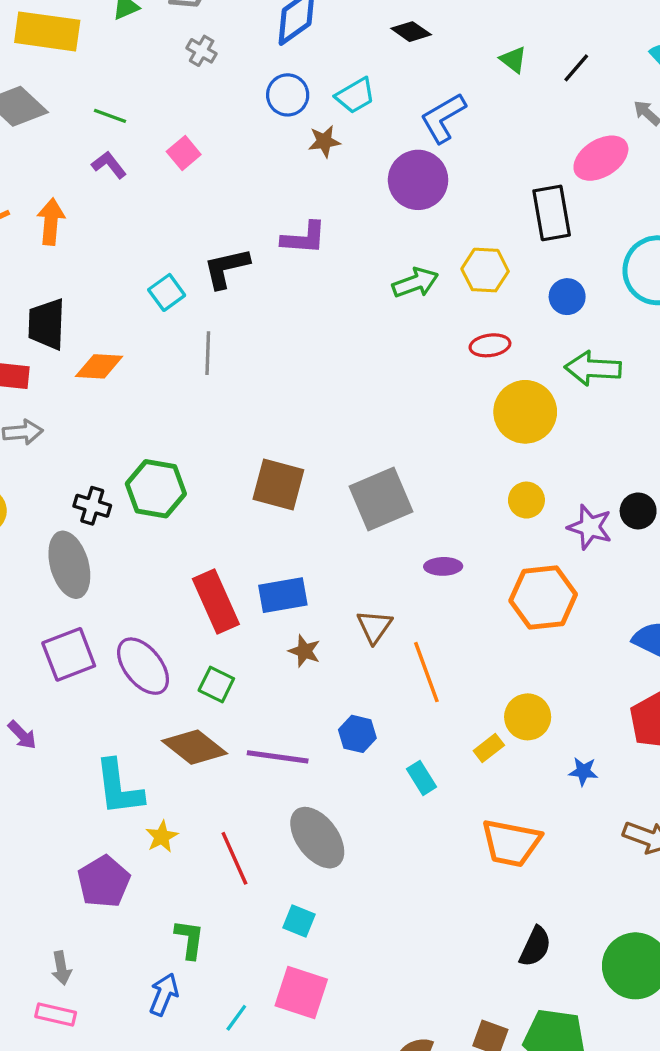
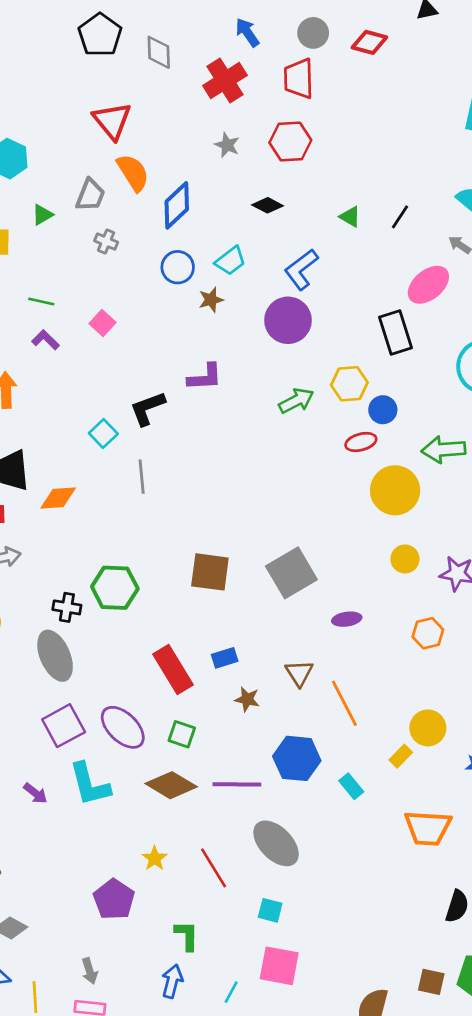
blue circle: (567, 297) -> (383, 410), moved
blue rectangle: (283, 595) -> (225, 658), size x0.7
orange hexagon: (543, 597) -> (428, 633), size x0.6
blue hexagon: (357, 734) -> (297, 758), size x1.6
cyan L-shape: (119, 788) -> (90, 784), moved

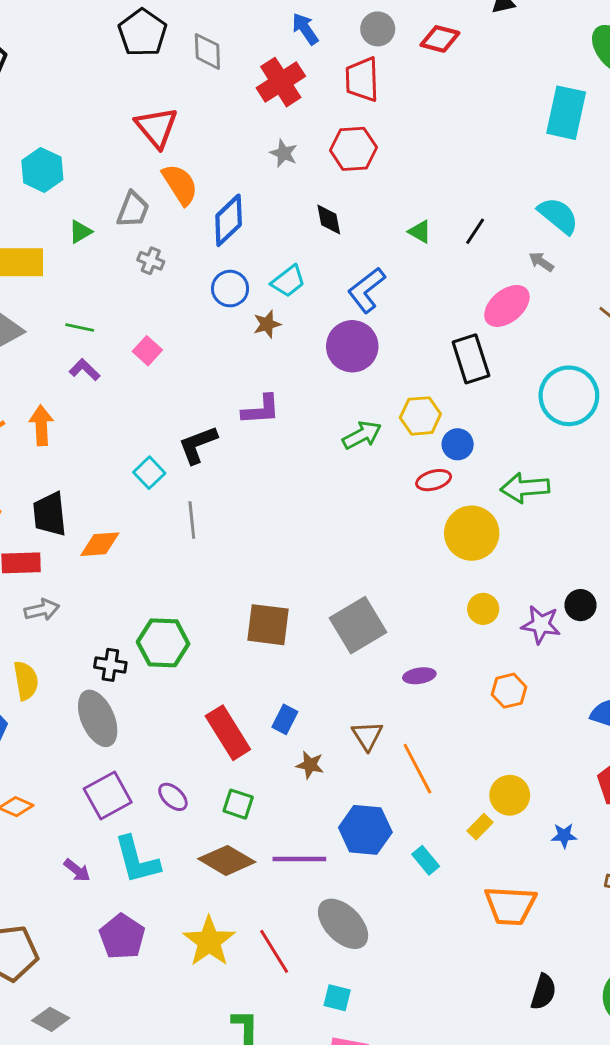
black diamond: (268, 205) -> (329, 219), turned 52
blue rectangle: (225, 658) -> (285, 719), turned -45
purple ellipse: (123, 727) -> (173, 797), size x0.6
yellow star: (155, 858) -> (209, 941), size x1.8
purple pentagon: (114, 899) -> (122, 937), moved

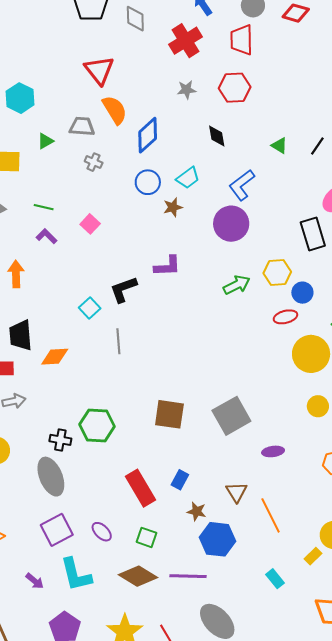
gray star: (284, 153) -> (187, 90), turned -30
gray trapezoid: (133, 210) -> (82, 127), turned -108
blue hexagon: (365, 830) -> (217, 539), moved

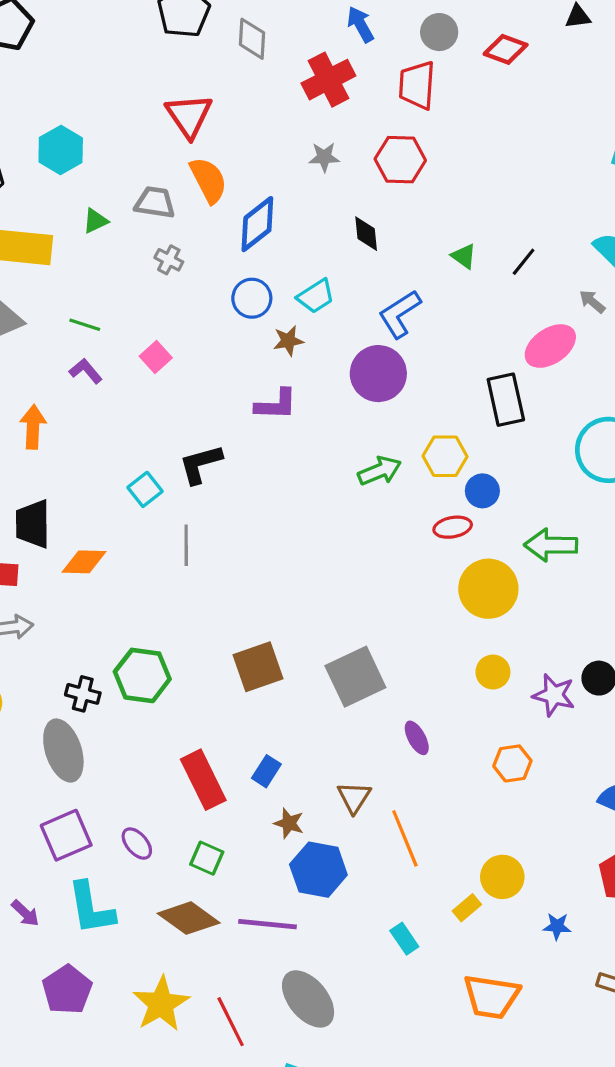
purple L-shape: (167, 266) -> (276, 405), moved
brown square: (169, 414) -> (258, 667), turned -32
purple ellipse: (273, 451) -> (417, 738), turned 65

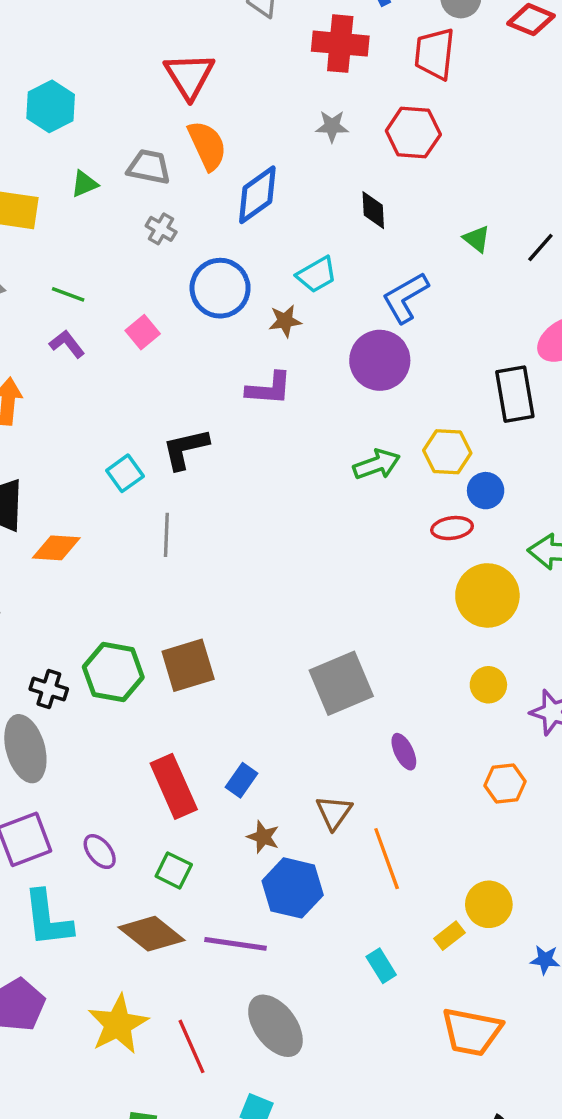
red cross: (328, 80) -> (340, 44), turned 30
blue circle: (252, 298) -> (220, 288), moved, size x1.4
brown square: (258, 667) -> (188, 665), moved

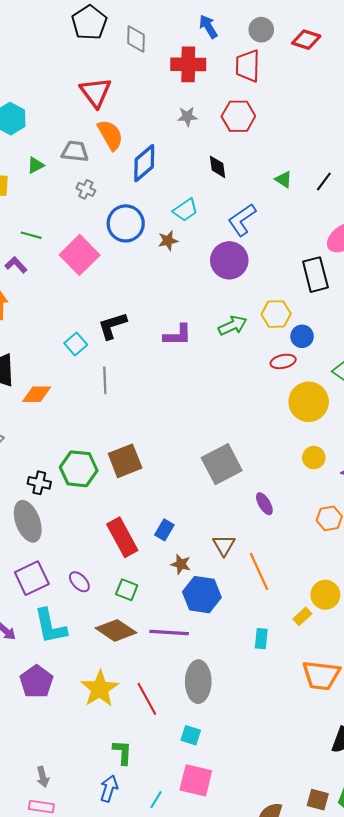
pink square: (143, 332) -> (80, 255), size x1.8
purple L-shape: (67, 344) -> (16, 265), moved
purple L-shape: (269, 389) -> (178, 335), moved
cyan rectangle: (381, 966) -> (261, 639), turned 42
gray ellipse: (275, 1026) -> (198, 682), turned 42

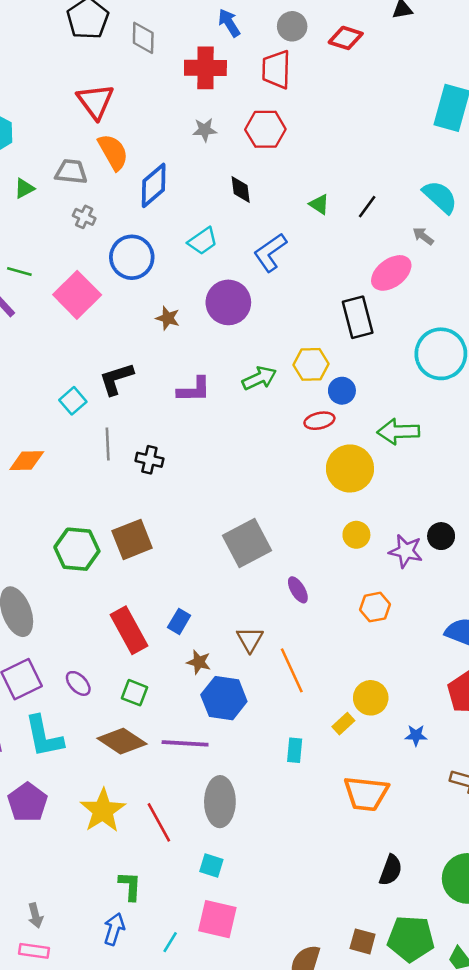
brown star: (168, 241) -> (168, 318), moved, turned 30
purple circle: (229, 260) -> (228, 302), moved
black cross: (39, 483) -> (149, 460), moved

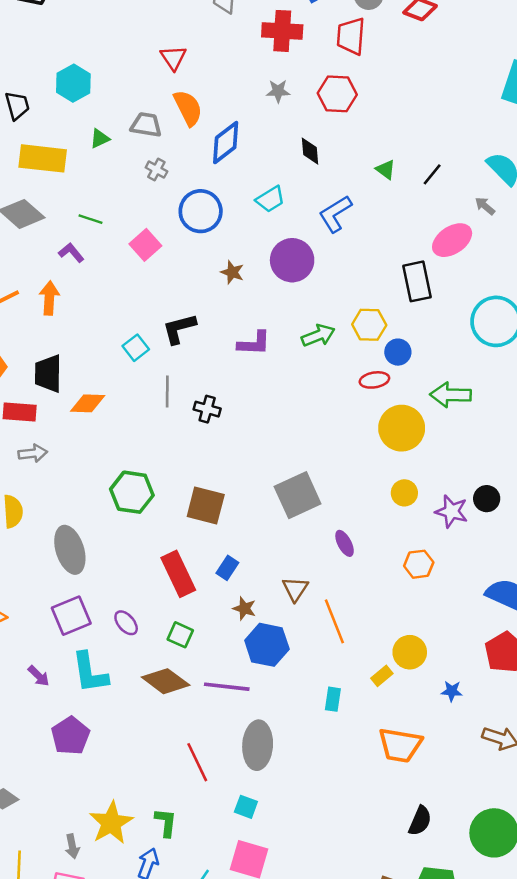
red triangle: (95, 101) -> (173, 58), size x0.7
pink square: (77, 295) -> (145, 245), size x0.7
brown square: (132, 539) -> (206, 506), moved, turned 33
yellow star: (103, 811) -> (111, 823), moved

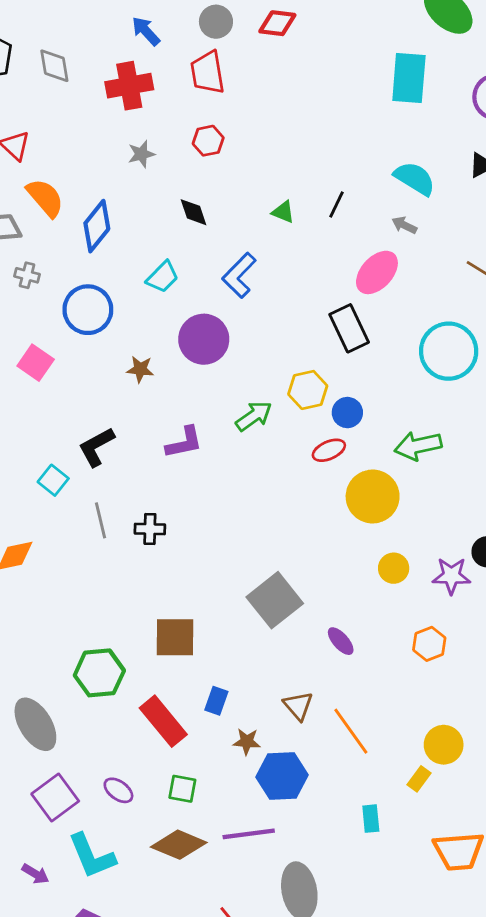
red hexagon: (337, 94) -> (208, 141), size x0.7
green hexagon: (132, 492) -> (99, 673), moved

